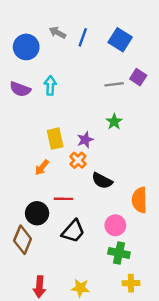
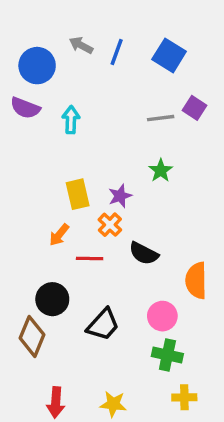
purple semicircle: (20, 89) -> (25, 108), moved
red line: (64, 199) -> (90, 259), moved

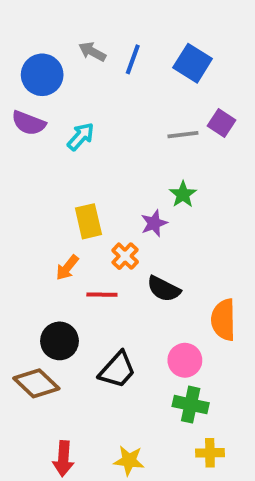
cyan arrow: (71, 120) -> (81, 137), turned 40
purple star: (120, 196) -> (154, 223), moved
brown diamond: (32, 336) -> (36, 383), turned -69

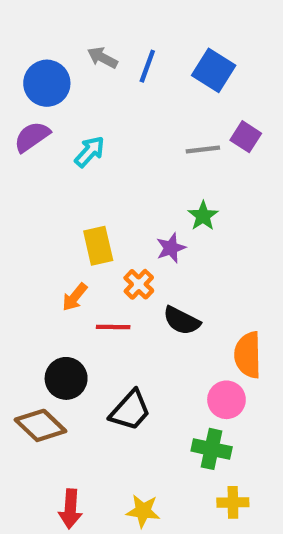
purple semicircle: (29, 123) -> (32, 137), turned 124
pink circle: (185, 360) -> (226, 400), moved

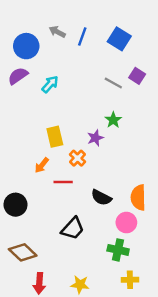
gray line: (203, 150) -> (113, 83), turned 36
black semicircle: (182, 321) -> (101, 197), moved
black circle: (66, 378) -> (15, 205), moved
brown diamond: (40, 425) -> (23, 252), moved

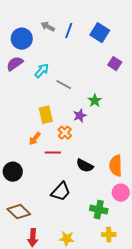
gray line: (113, 83) -> (64, 85), moved
pink circle: (126, 223) -> (121, 193), moved

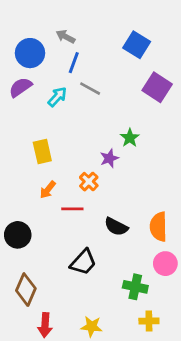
blue line: (69, 31) -> (74, 63), moved
purple square: (115, 64) -> (157, 87), size x1.5
gray line: (64, 85) -> (90, 89), moved
yellow rectangle: (46, 115) -> (42, 151), moved
brown diamond: (19, 212) -> (26, 290), turned 70

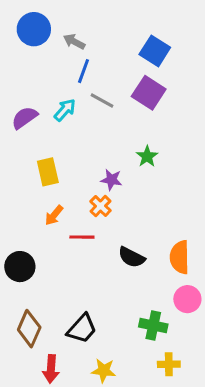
blue circle: (30, 53) -> (34, 29), moved
purple semicircle: (20, 87) -> (25, 118), moved
purple square: (157, 87) -> (149, 93), moved
purple star: (109, 158) -> (111, 180), moved, turned 30
black trapezoid: (83, 262) -> (82, 329), moved

